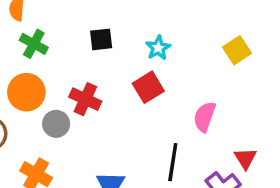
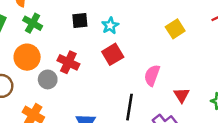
cyan star: (158, 48) -> (110, 26), moved
red triangle: (245, 158) -> (182, 95), moved

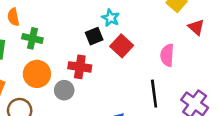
black square: (80, 20) -> (94, 36), moved
red triangle: (182, 95) -> (196, 27), moved

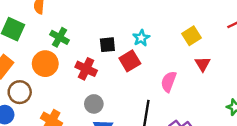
cyan star: (111, 18) -> (141, 38), moved
green cross: (32, 38) -> (60, 37), moved
gray circle: (64, 90) -> (94, 104), moved

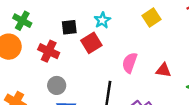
red triangle: (203, 64) -> (163, 70), moved, turned -49

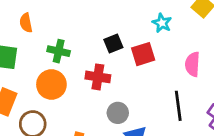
cyan star: (102, 20) -> (162, 23), moved
red square: (91, 43) -> (143, 54), turned 30

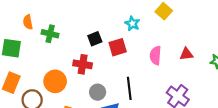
green cross: (59, 51) -> (50, 34), moved
orange circle: (51, 84) -> (55, 81), moved
black line: (178, 106) -> (129, 88), moved

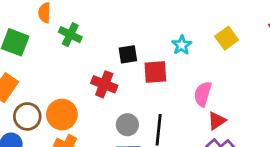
red triangle: (186, 54) -> (217, 121), moved, turned -40
orange circle: (55, 81) -> (62, 114), moved
gray circle: (98, 92) -> (127, 125), moved

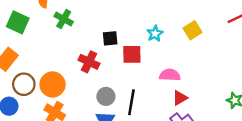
pink semicircle: (203, 94) -> (170, 75), turned 72

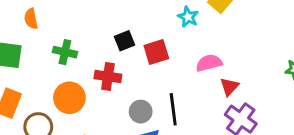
green cross: (64, 19) -> (65, 52), moved
cyan star: (155, 34) -> (188, 17), moved
orange circle: (53, 84) -> (69, 98), moved

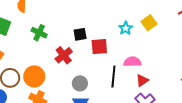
red cross: (108, 76) -> (64, 55), turned 30
orange circle: (69, 98) -> (34, 76), moved
black line: (173, 109) -> (113, 77), moved

